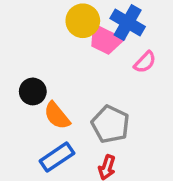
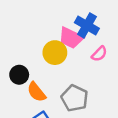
yellow circle: (83, 21) -> (55, 53), moved

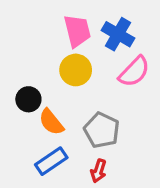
pink trapezoid: (71, 38) -> (77, 31), moved, turned -130
pink semicircle: (99, 54) -> (134, 72), size x1.5

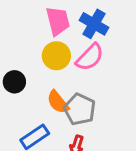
pink semicircle: (134, 72) -> (90, 57), moved
orange semicircle: (51, 122) -> (58, 102), moved

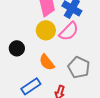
gray pentagon: (80, 109) -> (79, 67), moved

